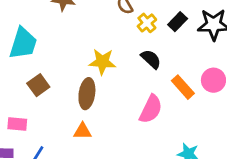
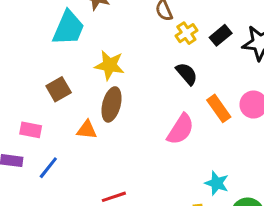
cyan trapezoid: (23, 43) -> (68, 28), moved
yellow star: (102, 62) -> (110, 65), moved
orange triangle: (83, 131) -> (87, 130), moved

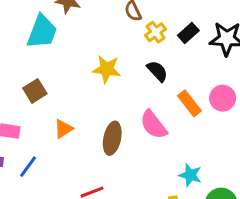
yellow star: (110, 65) -> (107, 69), moved
brown ellipse: (111, 104) -> (112, 138), moved
pink semicircle: (181, 129) -> (154, 125), turned 112
orange triangle: (87, 130) -> (64, 129), turned -36

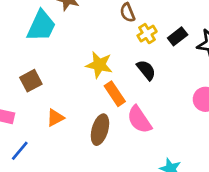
orange rectangle: (189, 103) -> (115, 94), moved

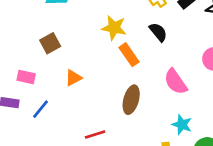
pink semicircle: (139, 120) -> (176, 82), moved
brown ellipse: (100, 130) -> (131, 100), moved

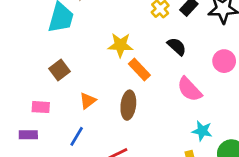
black semicircle: (158, 32) -> (177, 46), moved
brown ellipse: (131, 100) -> (128, 105), moved
blue line: (40, 109) -> (77, 136), moved

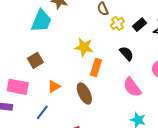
orange rectangle: (139, 70) -> (96, 68), turned 54
brown ellipse: (128, 105) -> (84, 93), turned -40
pink rectangle: (41, 107) -> (18, 87), size x1.5

